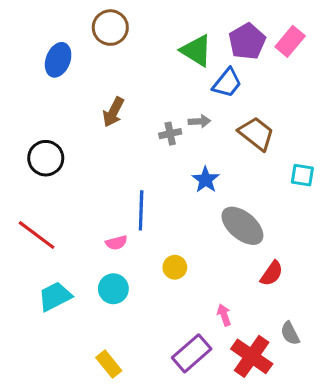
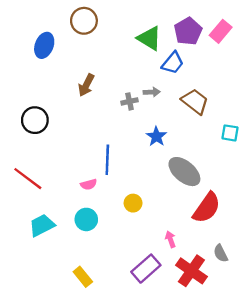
red semicircle: (272, 273) -> (207, 208), size x1.6

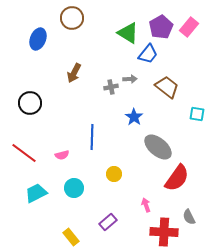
pink semicircle: (89, 184) -> (62, 155), moved
purple rectangle: (146, 269) -> (108, 222), moved, size x0.7
red cross: (191, 271) -> (164, 232), turned -32

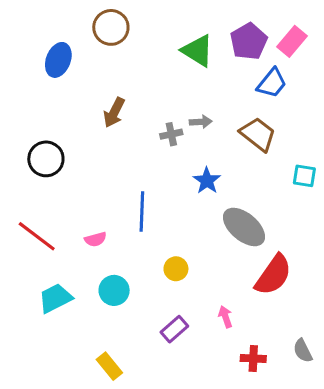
blue trapezoid: (148, 54) -> (272, 83), moved
gray semicircle: (189, 217) -> (303, 351), moved
purple rectangle: (108, 222) -> (174, 329), moved
red cross: (164, 232) -> (253, 358), size x0.6

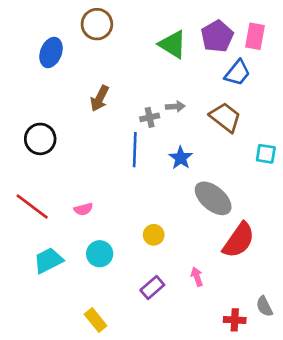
pink rectangle: (292, 41) -> (255, 36), turned -30
blue line: (142, 212) -> (135, 150), moved
red cross: (253, 358) -> (235, 320), moved

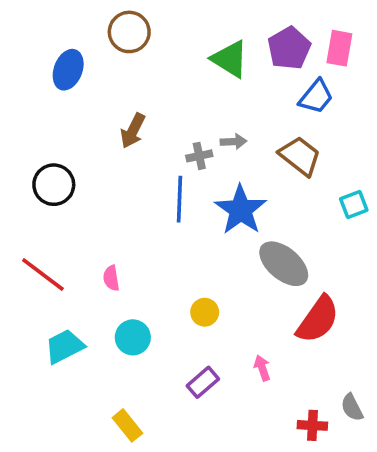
cyan square: (266, 154) -> (354, 204), turned -30
blue star: (181, 158) -> (241, 210), size x1.6
pink semicircle: (83, 209) -> (111, 278), turned 96

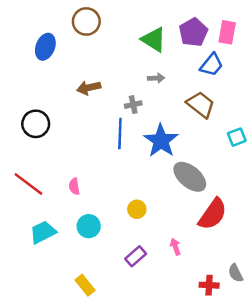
brown arrow: (133, 131) -> (89, 88), turned 50
gray arrow: (233, 142) -> (156, 78), moved

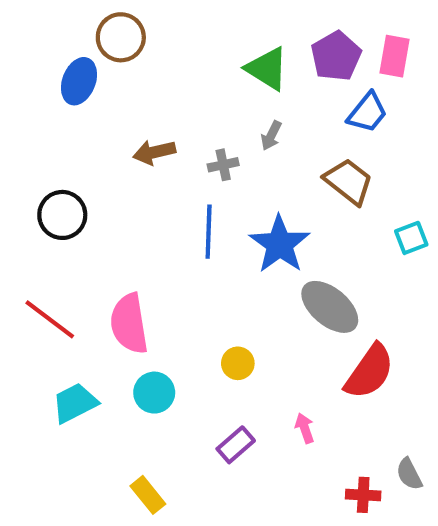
brown circle: (86, 21) -> (121, 37), moved
gray arrow: (156, 78) -> (271, 136), turned 119
gray cross: (133, 105) -> (223, 165), moved
pink semicircle: (74, 186) -> (129, 324), size x2.0

